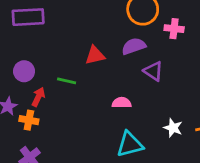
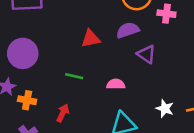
purple circle: (24, 71) -> (23, 53), size x1.5
green line: (67, 81) -> (74, 76), moved
red arrow: (38, 97) -> (63, 113), moved

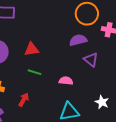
red triangle: (91, 39) -> (31, 49), moved

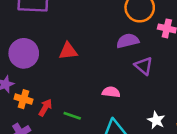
green line: (34, 72) -> (72, 116), moved
red arrow: (24, 100) -> (45, 108), moved

